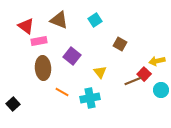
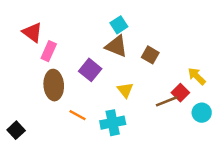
brown triangle: (59, 20) -> (116, 46), moved
pink rectangle: (39, 41) -> (49, 51), turned -56
yellow arrow: (157, 61) -> (197, 76), turned 56

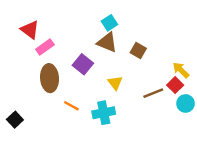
pink rectangle: (49, 51) -> (45, 47), turned 30
red square: (180, 93) -> (175, 85), moved

